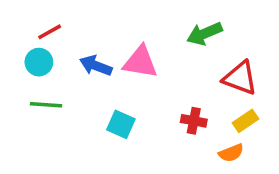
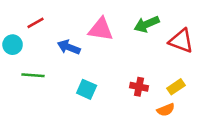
cyan circle: (39, 62) -> (13, 45), moved
pink triangle: (140, 62) -> (101, 29), moved
red triangle: (240, 78) -> (181, 41), moved

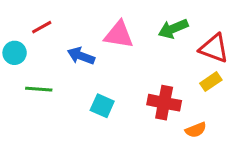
red cross: (139, 87) -> (164, 103), size x1.5
yellow rectangle: (176, 87) -> (211, 82), moved

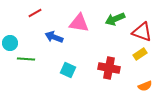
red line: (42, 27) -> (35, 13), moved
cyan circle: (15, 53) -> (10, 43), moved
orange semicircle: (196, 130) -> (145, 86), moved

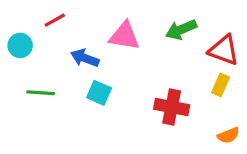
cyan circle: (10, 43) -> (20, 45), moved
yellow rectangle: (140, 54) -> (221, 85), turned -32
cyan square: (68, 70) -> (99, 93), moved

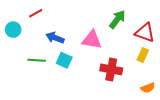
green arrow: (181, 30) -> (117, 19), turned 150
pink triangle: (124, 36) -> (92, 40), moved
green line: (41, 93) -> (37, 60), moved

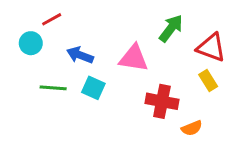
cyan circle: (13, 30) -> (31, 43), moved
yellow rectangle: (143, 55) -> (208, 80), turned -56
orange semicircle: (148, 88) -> (192, 128), moved

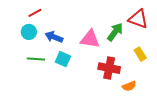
green arrow: (171, 28) -> (115, 32), moved
cyan circle: (31, 43) -> (29, 32), moved
red triangle: (211, 48) -> (138, 19), moved

